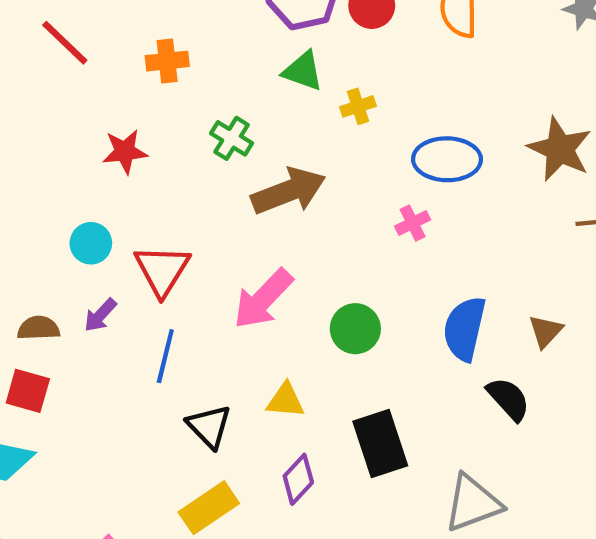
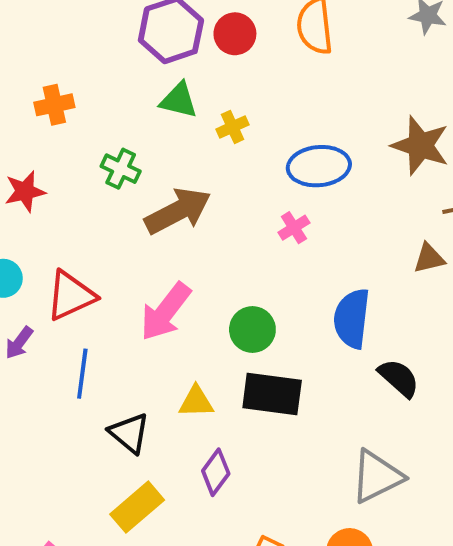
red triangle: (162, 270) -> (71, 296), turned 40
brown triangle: (546, 331) -> (429, 258), moved, turned 40
black rectangle: (380, 443) -> (272, 394), moved, turned -58

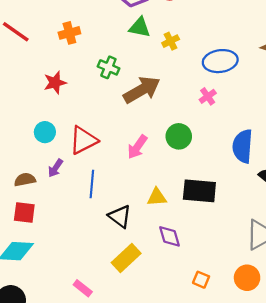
pink arrow: (165, 312) -> (137, 147), size x0.7
green circle: (252, 329) -> (179, 136), moved
purple diamond: (216, 472) -> (170, 236), turned -50

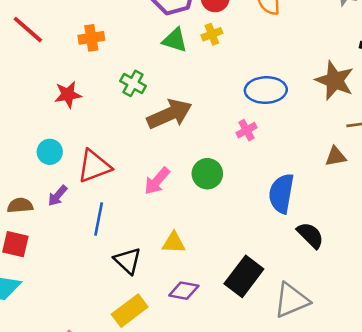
yellow cross: (171, 41) -> (212, 34), moved
black rectangle: (199, 191) -> (244, 276), moved, turned -64
purple diamond: (170, 236) -> (184, 291), turned -70

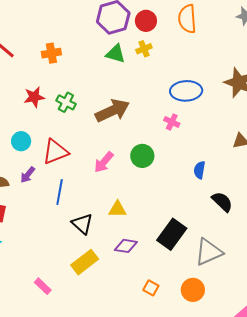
green cross: (133, 83) -> (66, 102), moved
pink cross: (247, 130) -> (172, 122), turned -35
blue semicircle: (281, 193) -> (199, 170), size x0.6

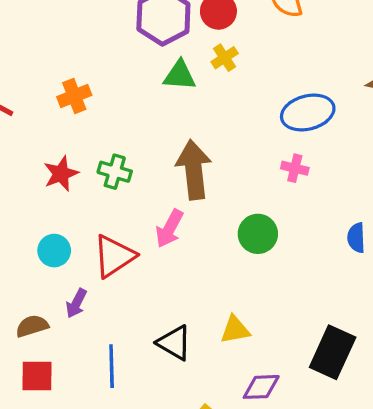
brown arrow: (112, 111) -> (194, 170), turned -60
pink arrow: (104, 162) -> (169, 229), moved
blue line: (60, 192) -> (112, 366), moved
black triangle: (82, 224) -> (174, 343), moved

